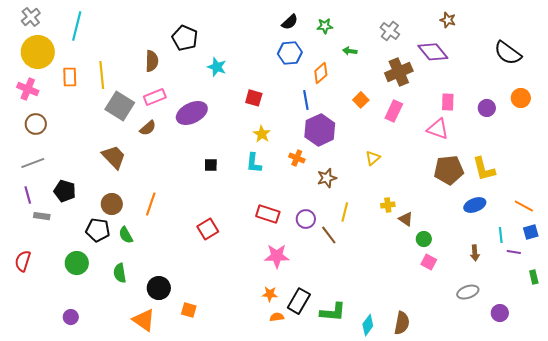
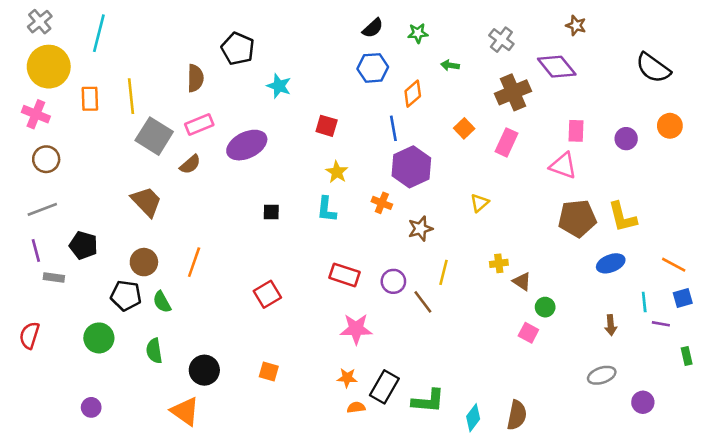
pink square: (429, 262) -> (528, 333), moved
orange square: (189, 310) -> (269, 371), moved

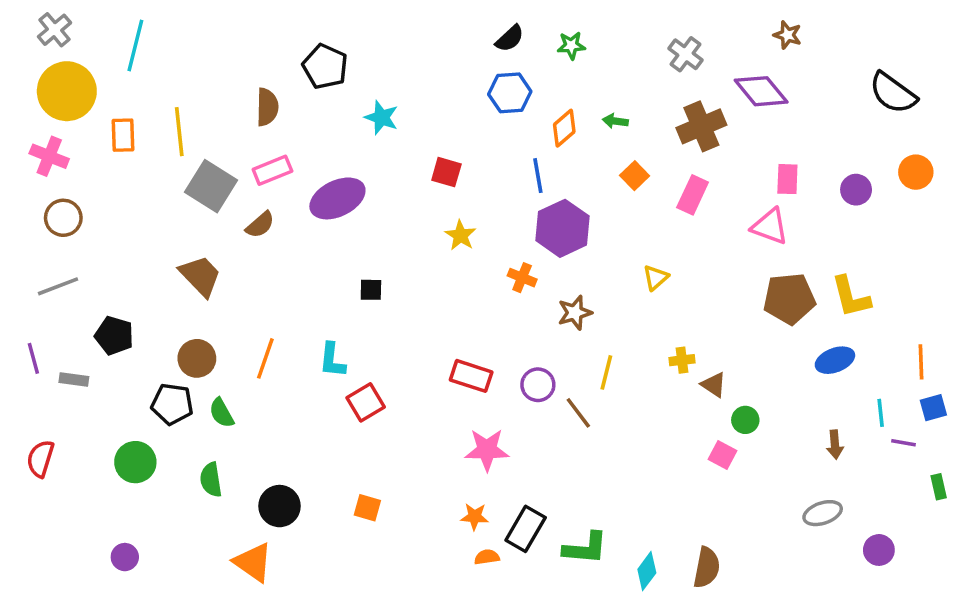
green arrow: (450, 65) -> (615, 121), moved
cyan L-shape: (327, 209) -> (332, 360), moved
purple line: (36, 251) -> (33, 358), moved
orange line: (674, 265) -> (921, 362), turned 60

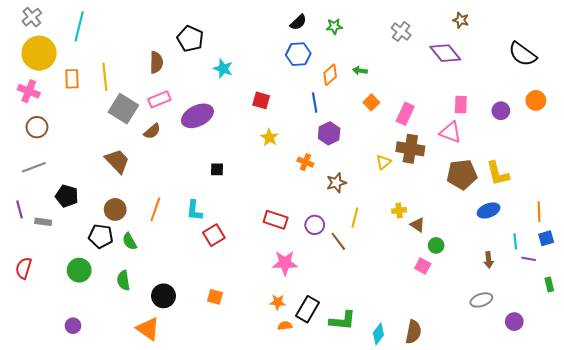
brown cross: (701, 126) -> (410, 149), moved, turned 32
purple hexagon: (562, 228) -> (329, 133), size x0.7

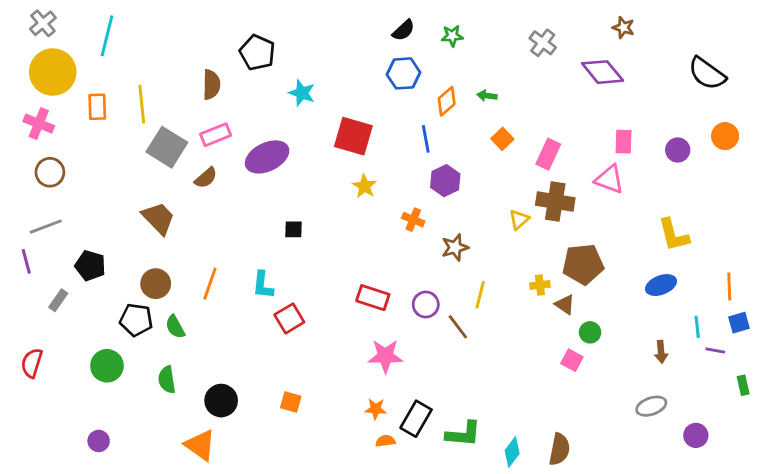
red square: (261, 100) -> (353, 136), size x1.6
brown pentagon: (462, 174) -> (583, 264), moved
purple line: (19, 209) -> (26, 261), moved
gray rectangle: (43, 222) -> (58, 300), turned -63

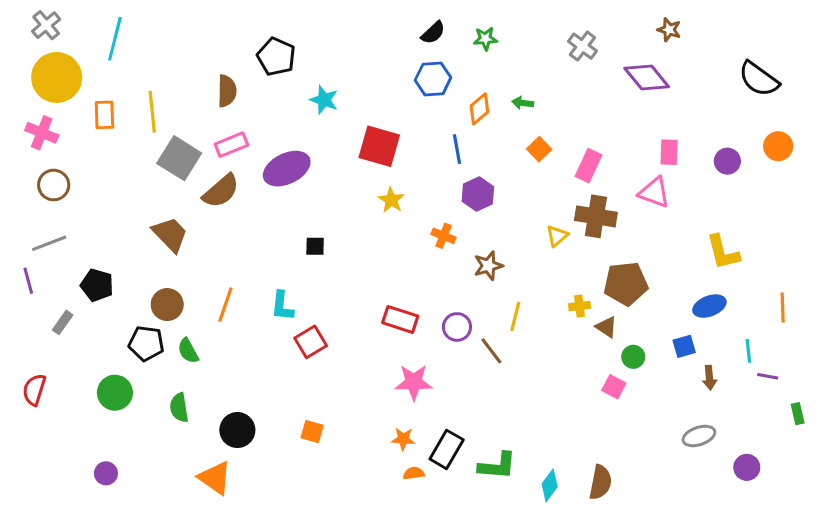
brown semicircle: (206, 178) -> (221, 191), size x1.5
blue square: (739, 323) -> (684, 346), moved

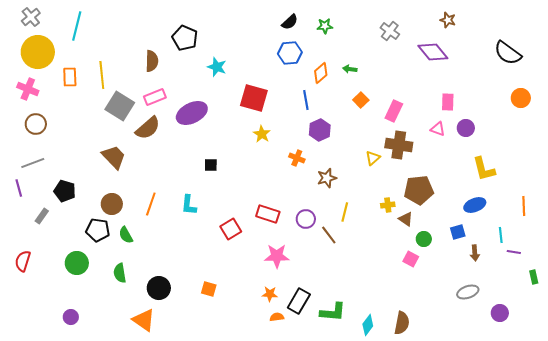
purple circle: (727, 161) -> (466, 128), moved
pink triangle: (654, 193) -> (438, 129), size x0.7
red square: (311, 342) -> (231, 229), moved

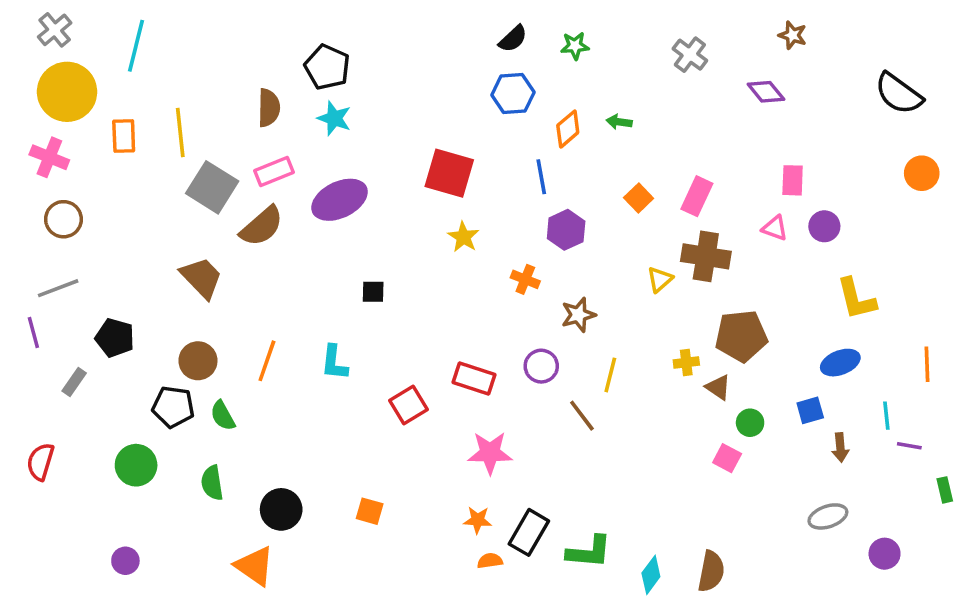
purple diamond: (433, 52) -> (766, 92), size x0.7
cyan star: (217, 67) -> (334, 118), moved
orange square: (361, 100) -> (639, 198), moved
purple circle: (306, 219) -> (541, 366), moved

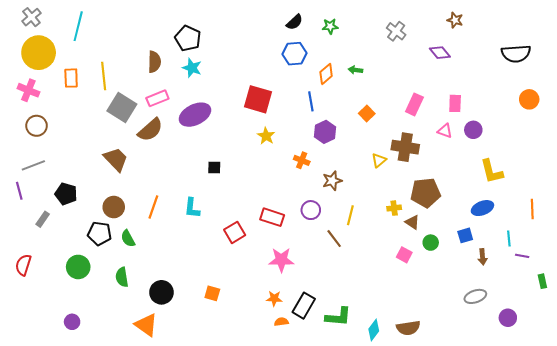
black semicircle: (899, 94) -> (516, 54), turned -40
pink rectangle: (697, 196) -> (414, 104), moved
pink square: (727, 458) -> (404, 255), moved
brown semicircle: (711, 571) -> (408, 328), turned 70

